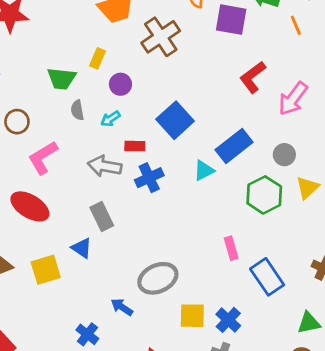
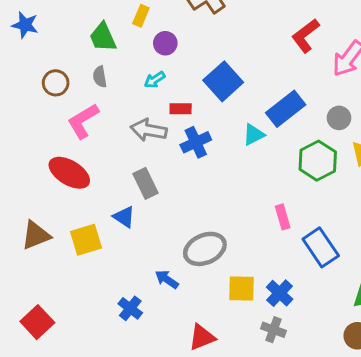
green trapezoid: (62, 78) -> (103, 37), turned 60
gray semicircle: (77, 110) -> (100, 77), moved

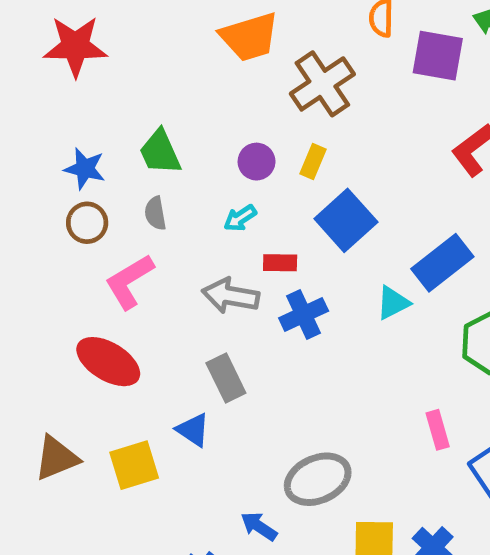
yellow rectangle: (141, 16) -> (313, 162), moved
blue star: (25, 25) -> (85, 169), moved

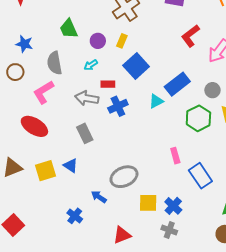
green trapezoid: (160, 152) -> (69, 29), moved
gray semicircle: (155, 213) -> (55, 63), size x1.6
brown circle: (87, 223) -> (15, 72), moved
blue triangle: (193, 430) -> (71, 166), moved

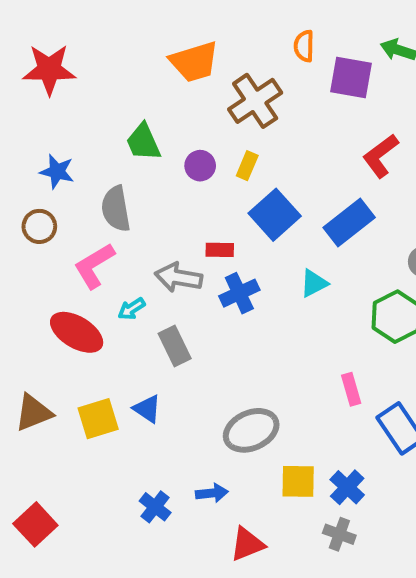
cyan arrow: (91, 65) -> (132, 309), moved
blue rectangle: (177, 84) -> (349, 223), moved
blue arrow: (99, 197) -> (212, 493), moved, turned 140

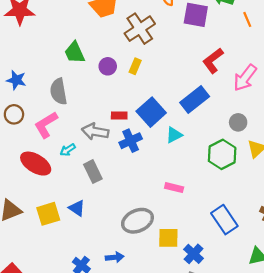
blue star: (57, 172) -> (16, 80), moved
blue square: (275, 215) -> (151, 112), moved
brown circle: (39, 226) -> (14, 114), moved
pink rectangle: (351, 389) -> (174, 188), moved, turned -60
yellow square: (298, 481) -> (168, 238), moved

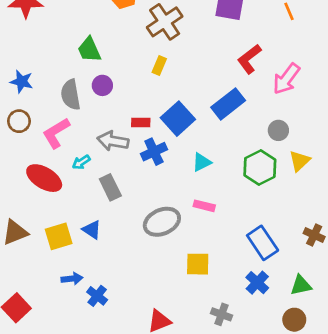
purple circle: (108, 66) -> (102, 85), moved
cyan triangle: (174, 135) -> (202, 162), moved
gray ellipse: (137, 221) -> (162, 222), moved
blue cross: (194, 254) -> (257, 283), moved
blue arrow: (115, 257) -> (72, 279), moved

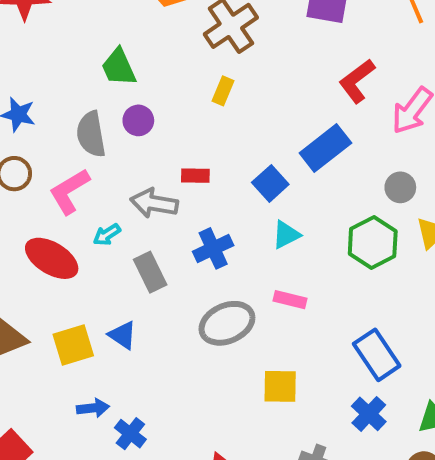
blue square: (178, 119) -> (270, 183), moved, size x0.7
blue cross: (154, 152) -> (213, 248), moved

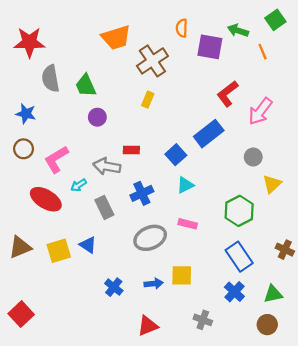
gray semicircle: (91, 134) -> (50, 79), moved
green hexagon: (373, 243) -> (239, 211), moved
blue arrow: (93, 408) -> (154, 284), moved
blue cross: (130, 434) -> (114, 287), moved

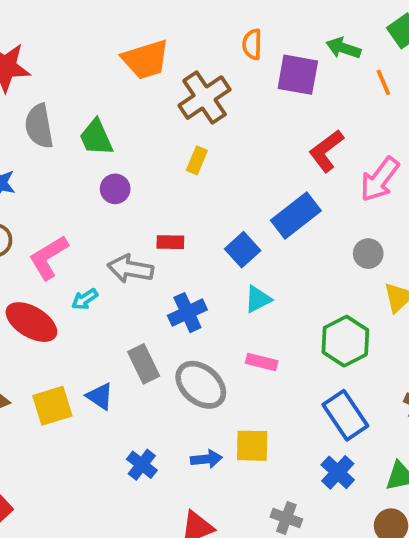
gray rectangle: (104, 207) -> (144, 364), moved
gray ellipse: (150, 238) -> (201, 385), turned 64

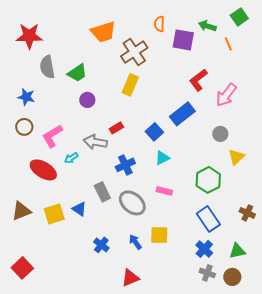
green trapezoid: (96, 137) -> (77, 73), turned -100
yellow rectangle: (197, 160) -> (130, 85), size x1.5
red rectangle: (170, 242) -> (116, 128), turned -32
blue arrow: (206, 459) -> (135, 242), turned -119
gray cross: (286, 518) -> (207, 273), moved

